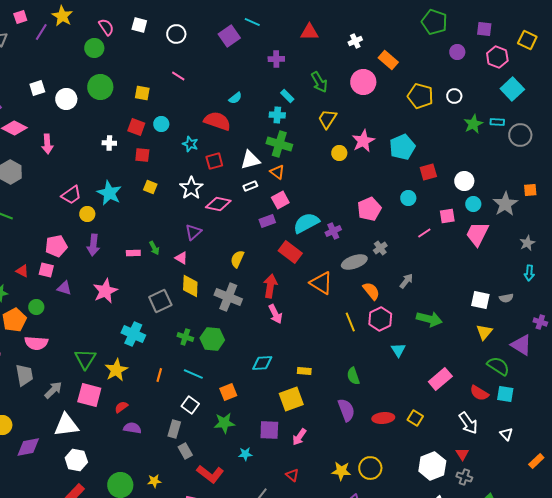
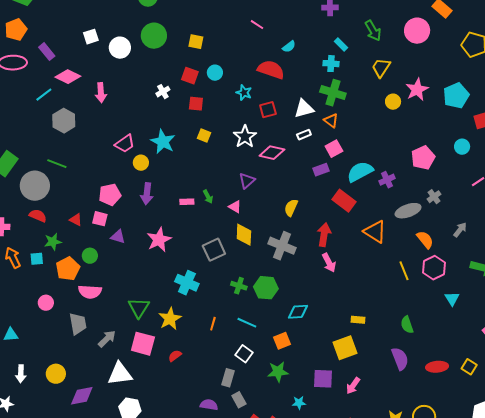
pink line: (178, 76) -> (257, 25), moved
white cross: (109, 143) -> (163, 92), turned -32
cyan diamond: (262, 363) -> (298, 312), moved
purple semicircle: (132, 428) -> (209, 405), moved

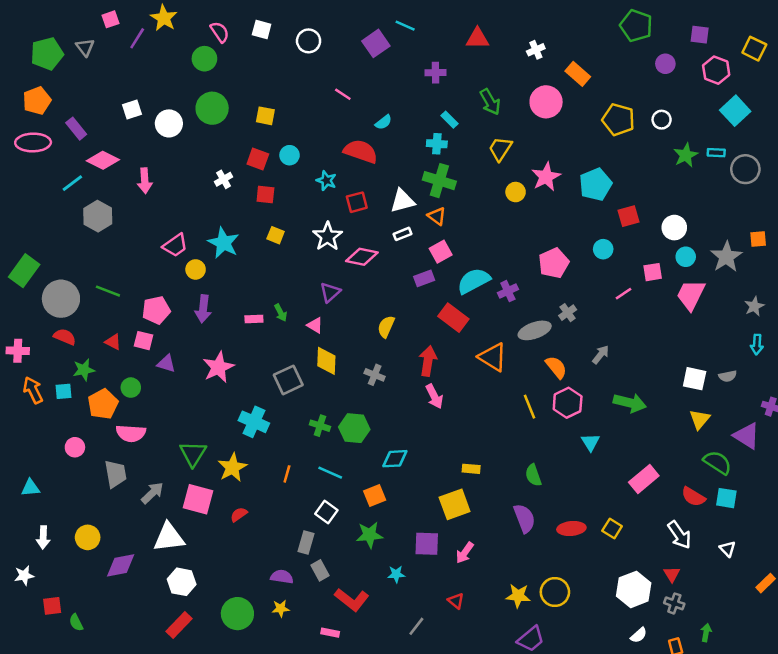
green line: (57, 164) -> (108, 291), moved
gray cross: (282, 246) -> (375, 375), size x0.6

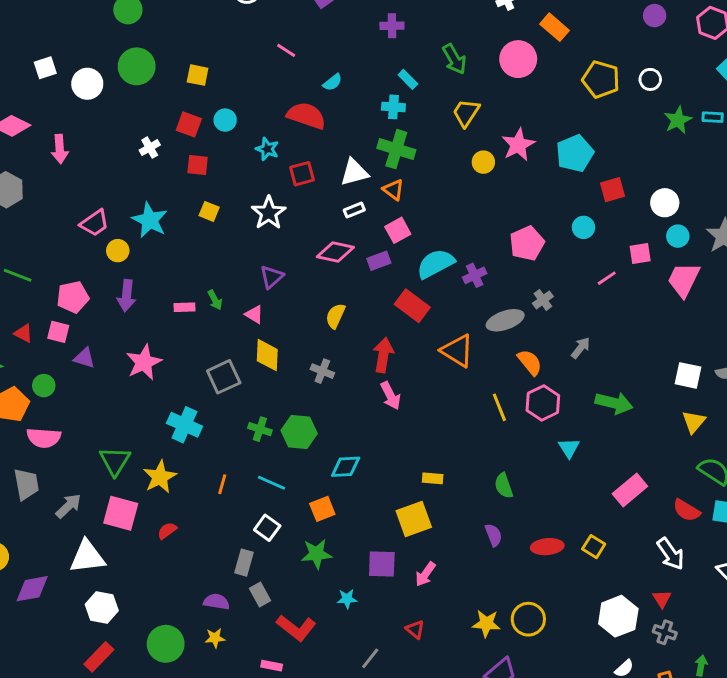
pink diamond: (362, 257) -> (335, 252), moved
purple semicircle: (524, 518) -> (494, 535), size x0.7

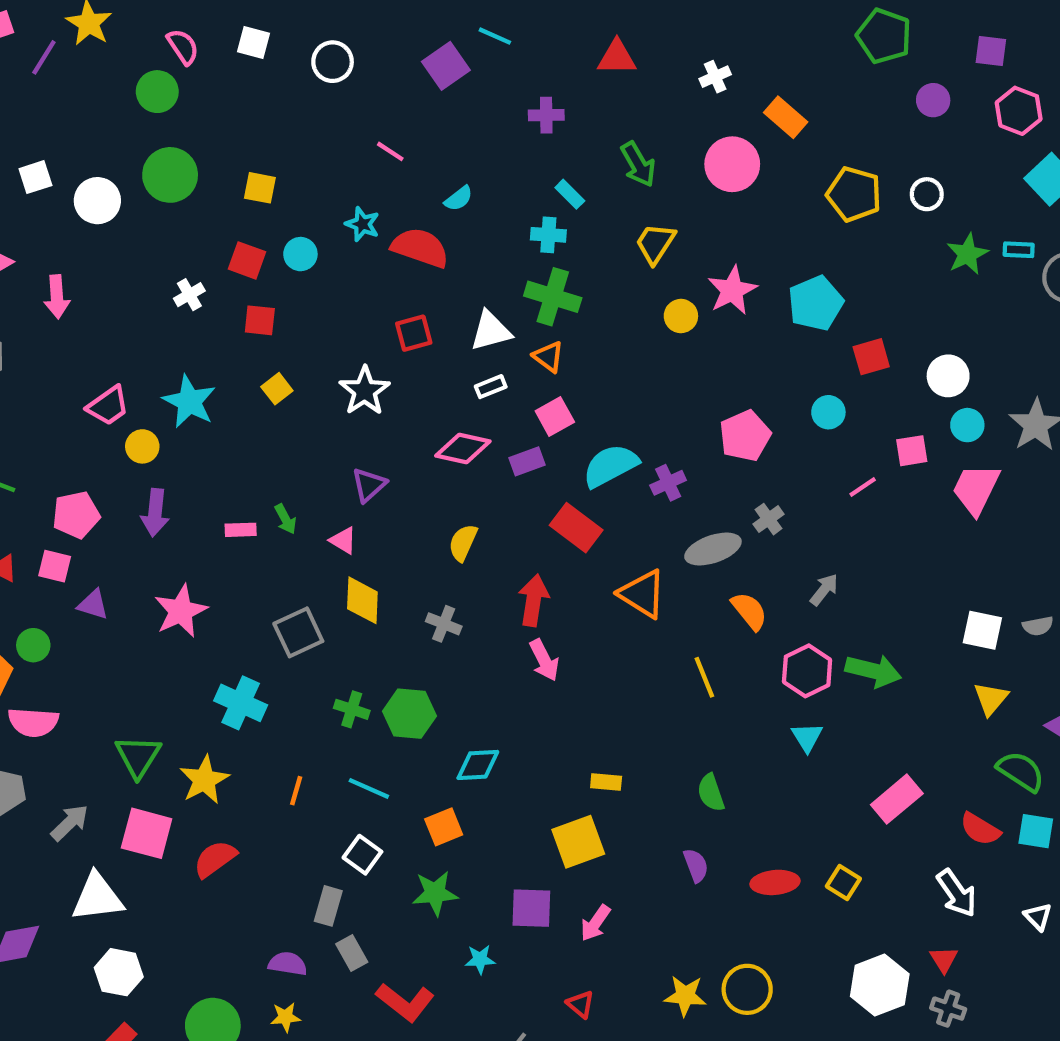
cyan star: (267, 149) -> (362, 224), moved
yellow square: (209, 211) -> (277, 389), turned 30
pink hexagon: (543, 403) -> (807, 671), moved
red semicircle: (167, 531) -> (215, 859), size x1.5

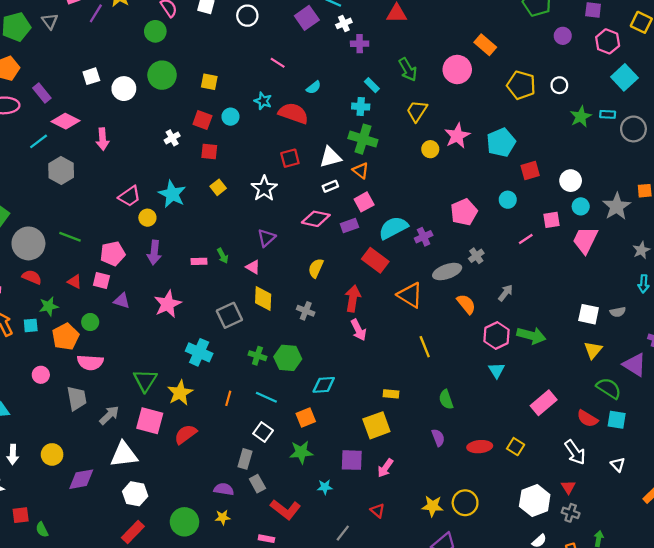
white cross: (715, 77) -> (344, 23), moved
yellow line: (704, 677) -> (425, 347), moved

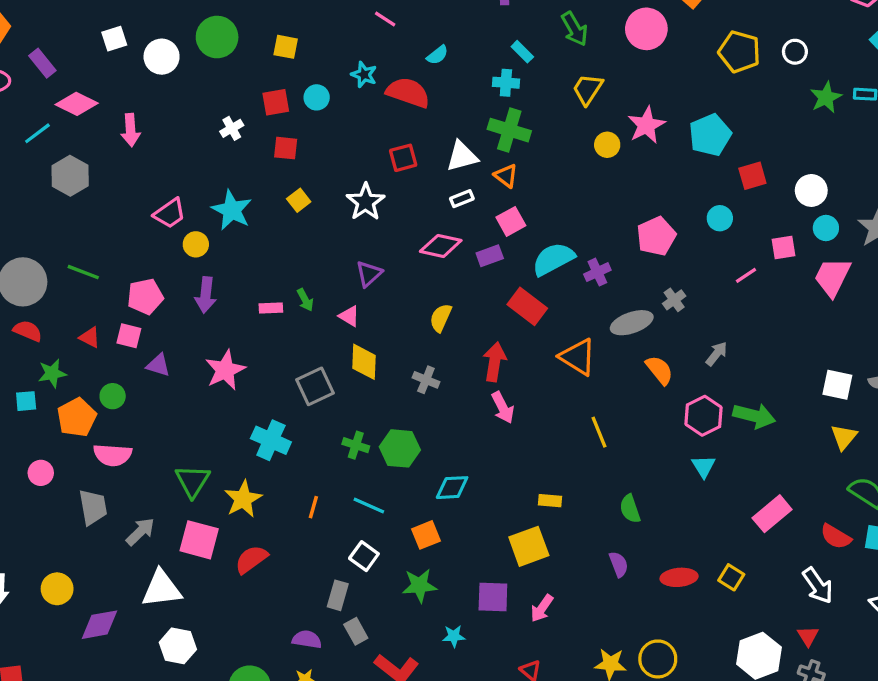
red square: (202, 120) -> (276, 102), turned -30

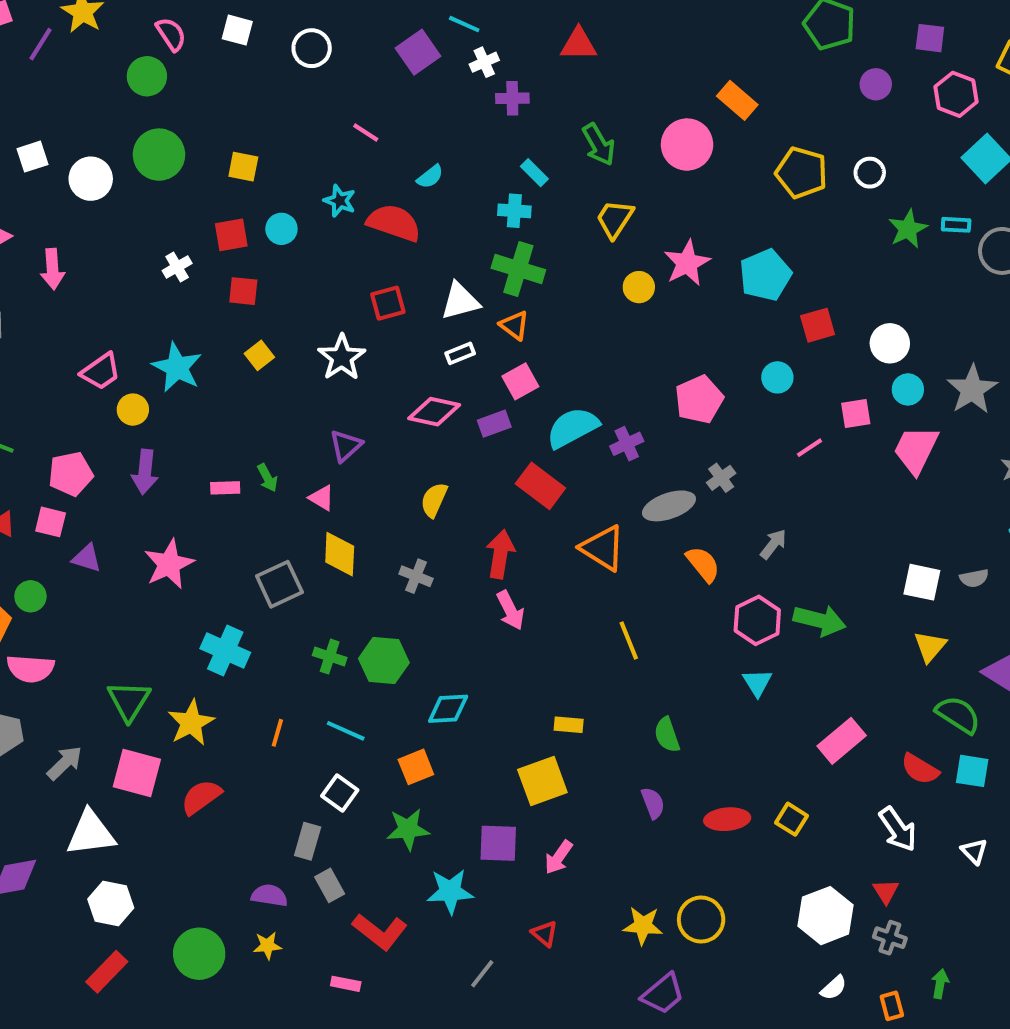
cyan star: (454, 636) -> (450, 891), size x1.6

